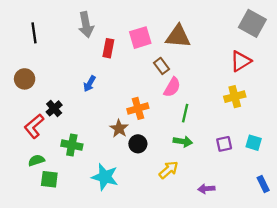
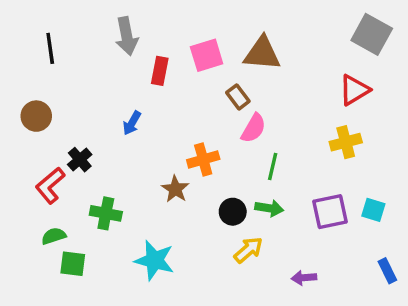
black circle: (138, 144) -> (233, 212), moved
purple square: (224, 144) -> (330, 212), size x1.5

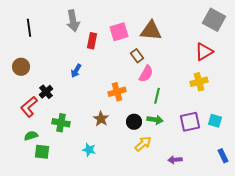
brown star: (175, 189) -> (101, 119), moved
cyan star: (154, 260) -> (89, 150), size x0.6

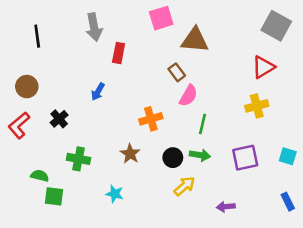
pink square: (119, 32) -> (161, 18), moved
red L-shape: (29, 107) -> (19, 125), moved
cyan square: (215, 121) -> (288, 156), moved
green semicircle: (31, 136) -> (40, 176), turned 32

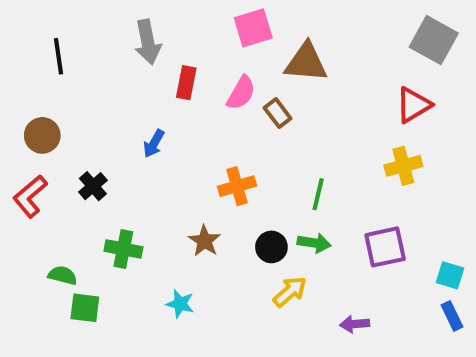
pink semicircle: (188, 96) -> (241, 93), moved
cyan square: (288, 156) -> (450, 275), moved

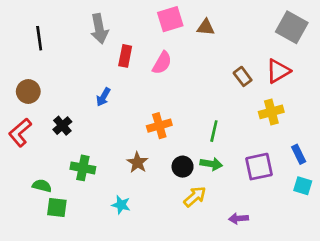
brown triangle: (306, 62) -> (206, 27), moved, size x0.6
brown rectangle: (278, 113) -> (243, 76), moved
blue rectangle: (452, 316) -> (299, 154), moved

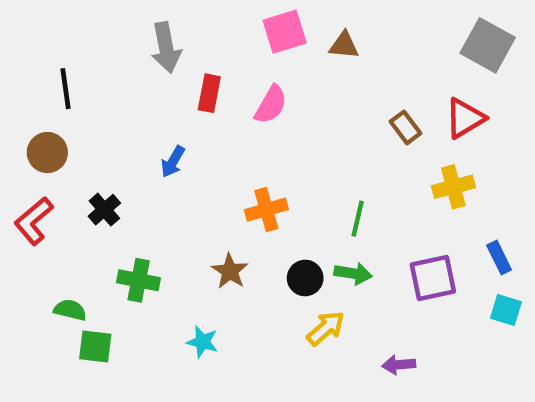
black line: (39, 38) -> (66, 89), moved

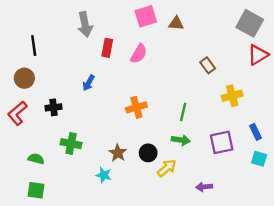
red triangle: (465, 118) -> (258, 55), moved
black cross: (104, 210) -> (54, 107), turned 35
brown star: (230, 271) -> (118, 153), moved
black circle: (305, 278) -> (148, 153), moved
green square: (95, 346) -> (36, 190), moved

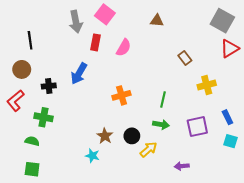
pink square: (146, 16) -> (105, 14), moved, turned -36
blue arrow: (89, 83) -> (79, 74), size x1.5
black cross: (54, 107) -> (49, 86), moved
green cross: (71, 144) -> (44, 117), moved

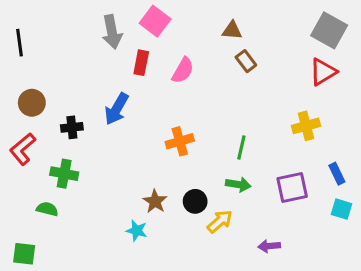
black line: (30, 40) -> (20, 43), moved
red triangle: (230, 49) -> (323, 72), moved
brown rectangle: (185, 58) -> (246, 61), moved
green square: (32, 169) -> (24, 254), moved

